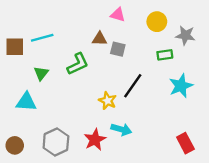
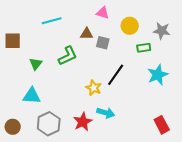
yellow circle: (157, 22) -> (130, 26), moved
cyan line: (42, 38) -> (52, 21), moved
cyan triangle: (26, 102) -> (32, 96), moved

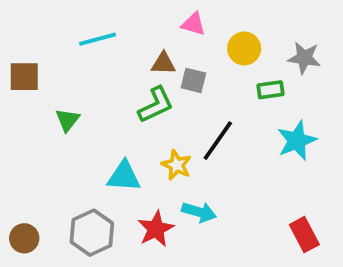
green L-shape: (68, 56) -> (156, 105), moved
cyan triangle: (32, 96) -> (124, 176), moved

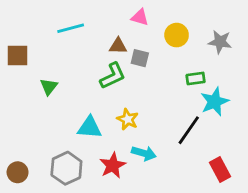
green rectangle: (270, 90) -> (196, 79), moved
black line: (218, 141) -> (189, 130), moved

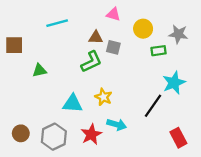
green rectangle: (196, 79) -> (159, 51), moved
green triangle: (49, 87) -> (40, 71), turned 40
brown circle: (18, 172) -> (21, 133), moved

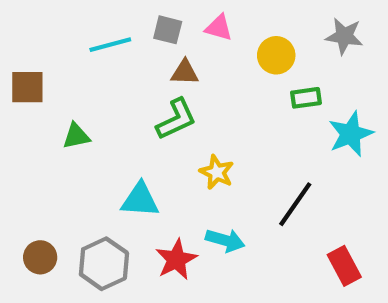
gray star: (178, 34) -> (344, 36), moved
gray square: (113, 47) -> (168, 30), moved
cyan star: (174, 83) -> (351, 134), moved
yellow star: (103, 97) -> (217, 172), moved

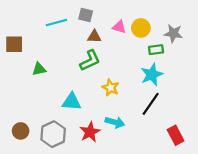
pink triangle: (219, 28) -> (119, 27), moved
gray star: (344, 36) -> (173, 33), moved
cyan star: (351, 134) -> (152, 75), moved

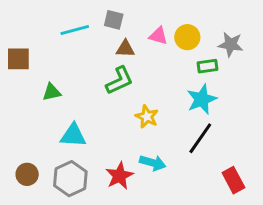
cyan triangle: (72, 102) -> (73, 135), moved

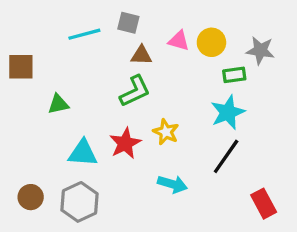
red star: (119, 176) -> (125, 143), moved

